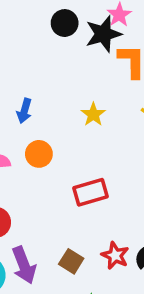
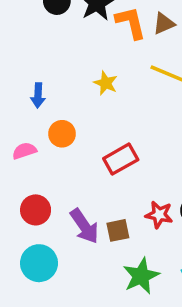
brown square: (71, 261) -> (118, 230), turned -30
purple arrow: (24, 265) -> (84, 226), moved

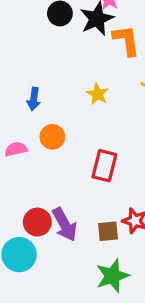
red rectangle: (121, 159) -> (104, 166), turned -52
red circle: (36, 210) -> (37, 222), moved
brown square: (118, 230) -> (108, 231), moved

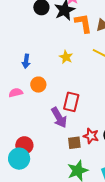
red circle: (37, 222) -> (24, 145), moved
purple arrow: (65, 224) -> (59, 118), moved

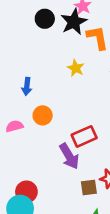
yellow star: (66, 57) -> (76, 68), moved
red rectangle: (71, 102) -> (84, 136), turned 54

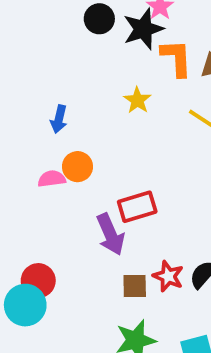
pink semicircle: (14, 126) -> (52, 179), moved

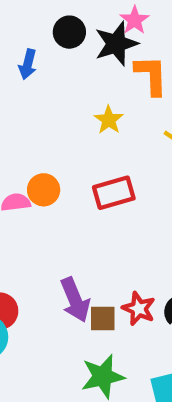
blue arrow: (59, 119) -> (28, 64), moved
red rectangle: (137, 207) -> (114, 193), moved
purple arrow: (110, 234) -> (75, 300), moved

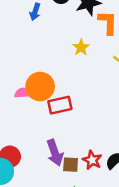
orange circle: (44, 190) -> (40, 86), size x1.5
red rectangle: (114, 193) -> (60, 105), moved

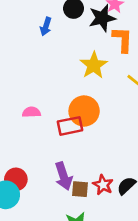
yellow star: (81, 47) -> (94, 65), size x1.5
orange circle: (40, 86) -> (84, 111), moved

